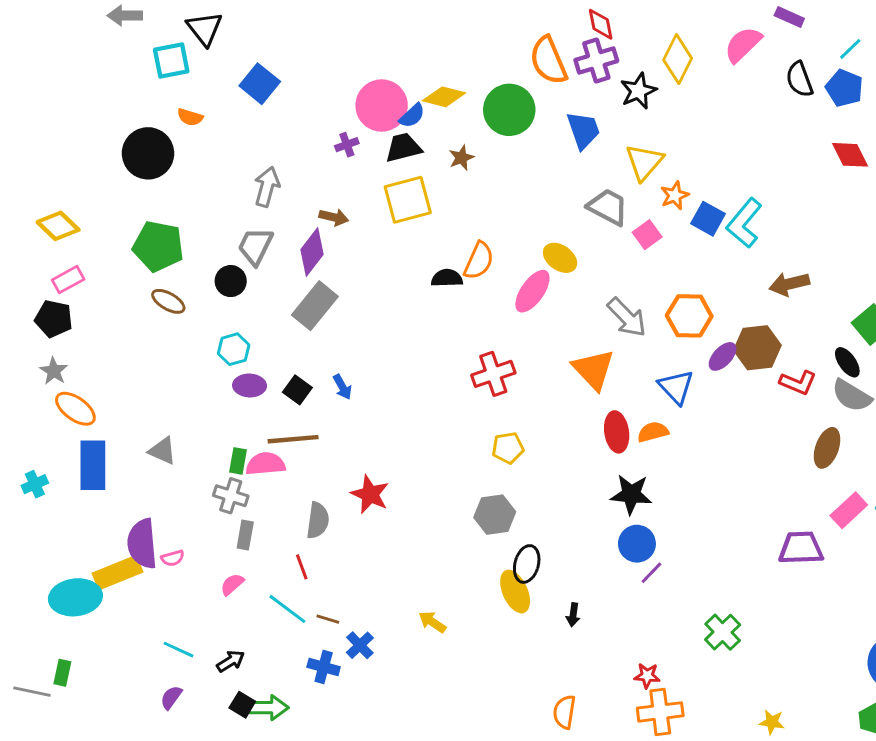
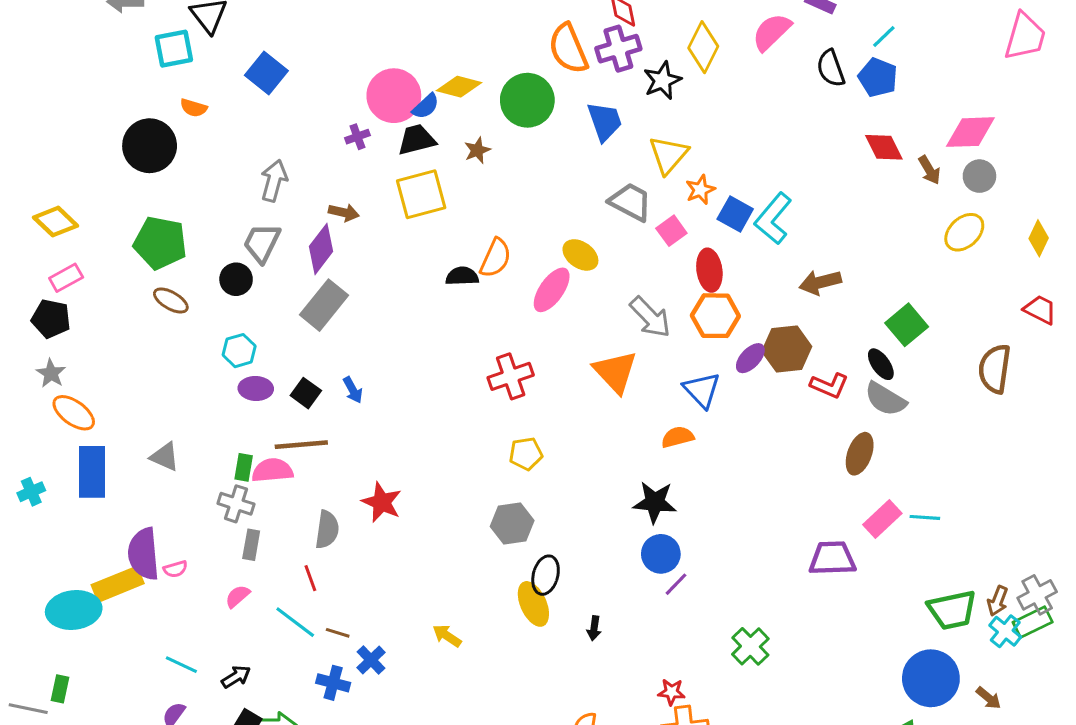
red ellipse: (617, 432) -> (709, 270), moved

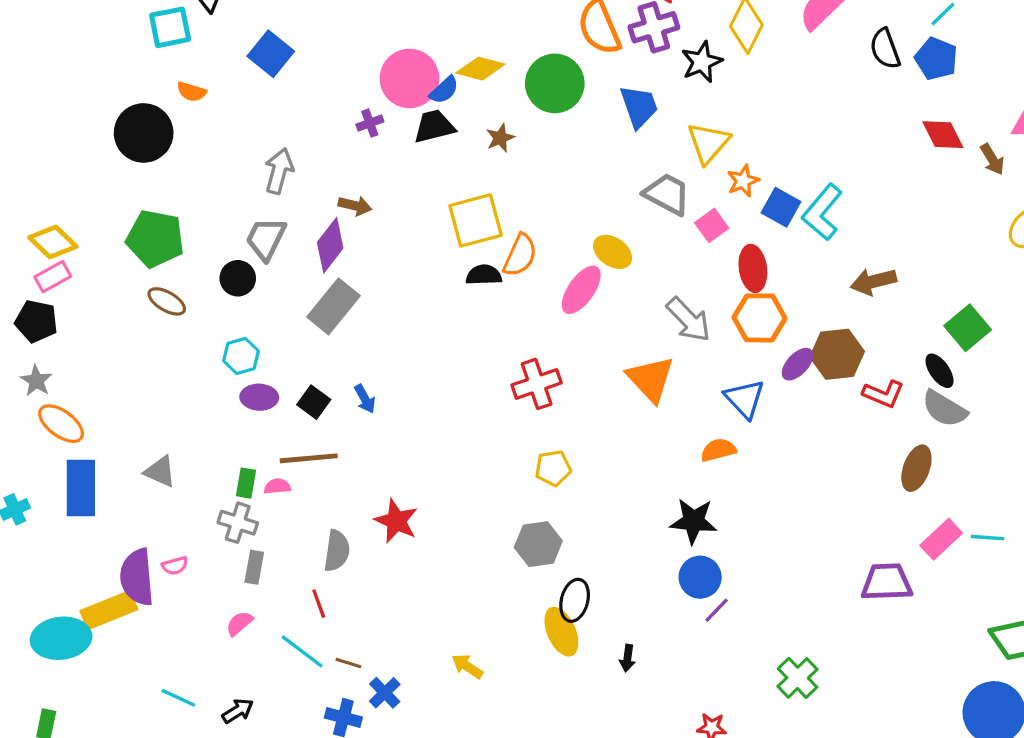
yellow square: (421, 194) -> (476, 220), moved
yellow diamond: (55, 222) -> (53, 242), moved
pink semicircle: (272, 470) -> (277, 486), size x0.6
pink semicircle: (175, 569) -> (175, 566), moved

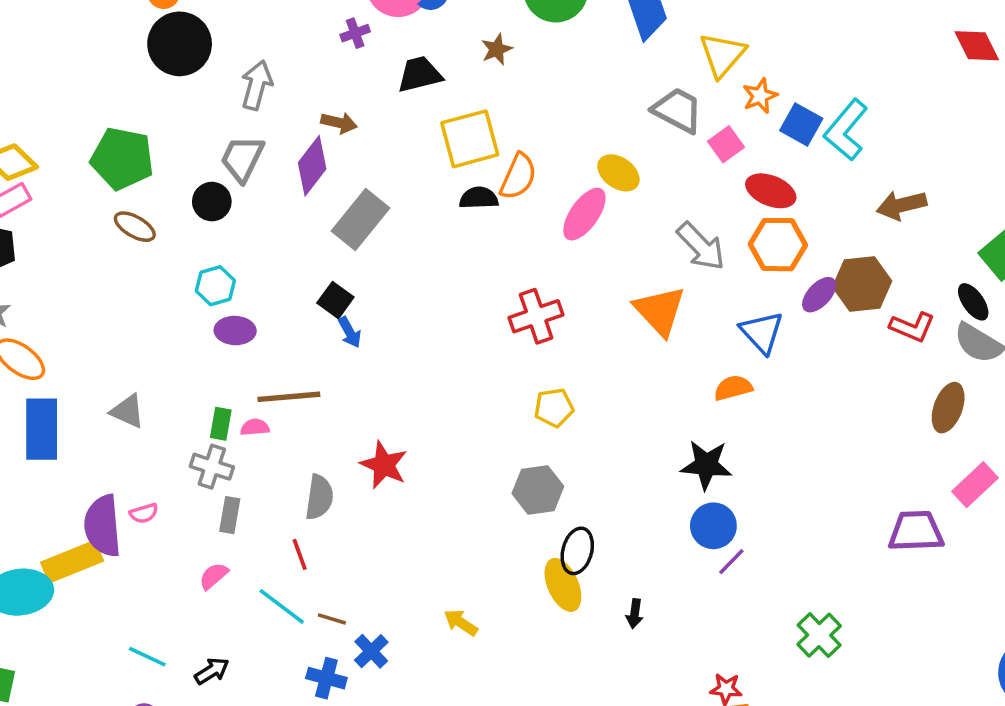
black trapezoid: (434, 126) -> (420, 74), moved
black circle: (144, 133) -> (180, 44), moved
red ellipse: (753, 268) -> (771, 191), turned -60
gray rectangle: (334, 306) -> (361, 219), moved
black square: (314, 402) -> (335, 300), moved

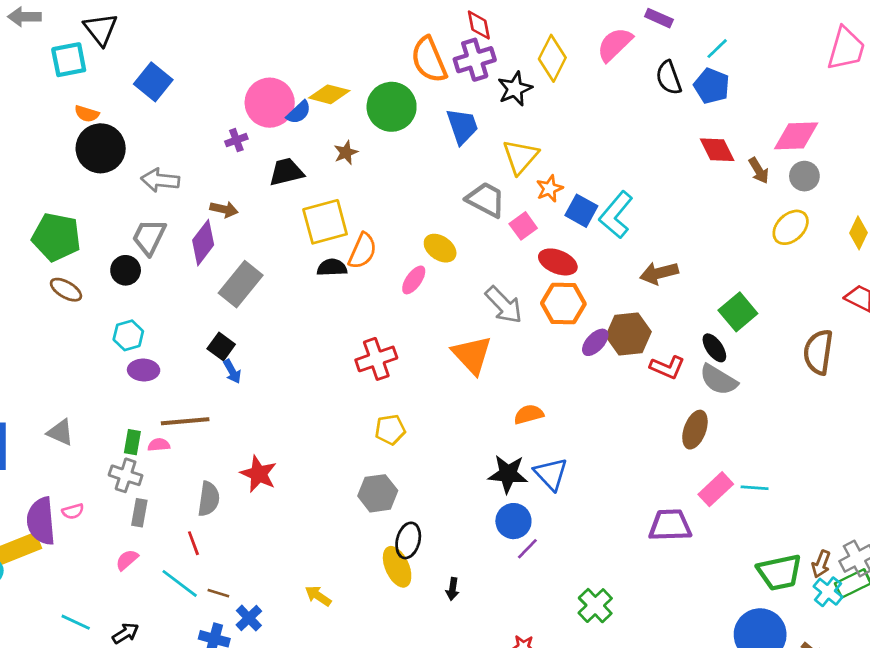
gray arrow: (257, 85) -> (160, 180), turned -99
pink ellipse: (584, 214) -> (414, 280), size x0.7
blue triangle: (762, 332) -> (551, 474), moved

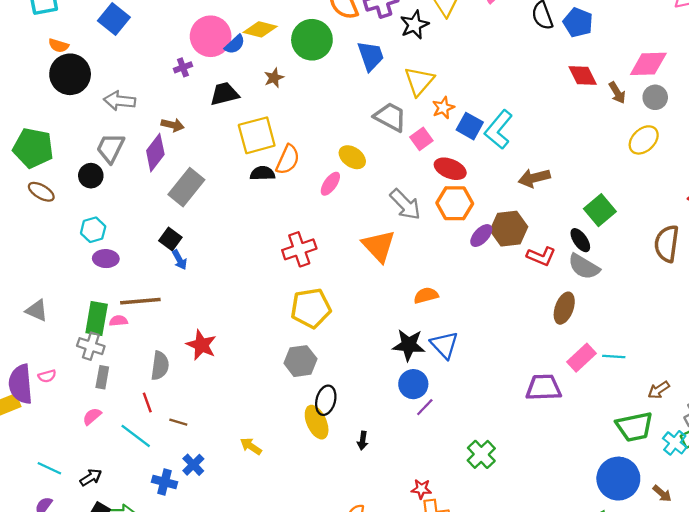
yellow pentagon: (390, 430) -> (311, 308), size x1.6
green rectangle: (132, 442) -> (97, 318), size x1.6
brown arrow: (821, 564) -> (659, 390), moved, turned 35
brown line: (218, 593) -> (178, 422), moved

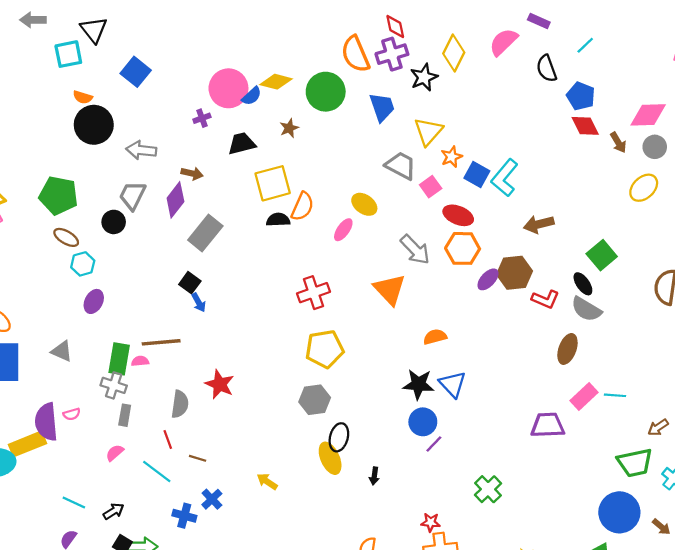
blue pentagon: (578, 22) -> (581, 96), moved
cyan hexagon: (93, 230) -> (83, 264), moved
purple ellipse: (106, 259) -> (94, 301), moved, turned -65

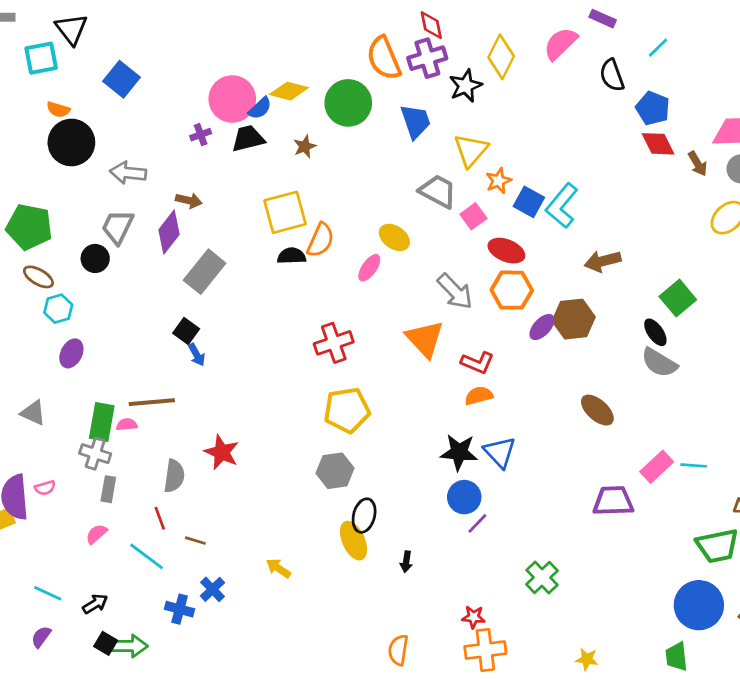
black trapezoid: (242, 144) -> (248, 139), moved
red L-shape: (545, 299) -> (477, 363), moved
brown ellipse: (567, 349) -> (597, 410), moved, turned -68

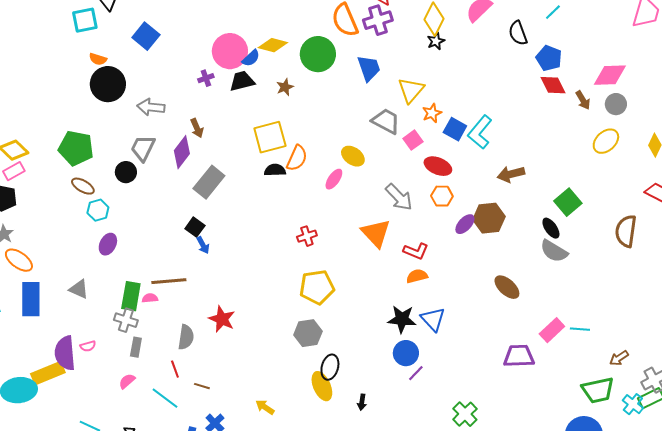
black star: (466, 86) -> (436, 41), moved, size x0.7
brown arrow: (189, 200) -> (197, 128), turned 54
orange hexagon: (512, 290) -> (442, 196), size x0.7
red cross: (334, 343) -> (307, 236), size x0.7

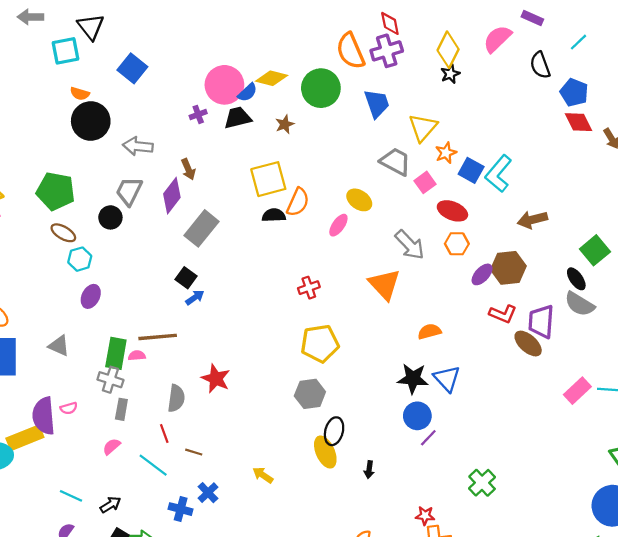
blue arrow: (203, 245) -> (195, 297), turned -96
red L-shape: (416, 251) -> (503, 314), moved
purple trapezoid: (519, 356) -> (541, 322), moved, turned -84

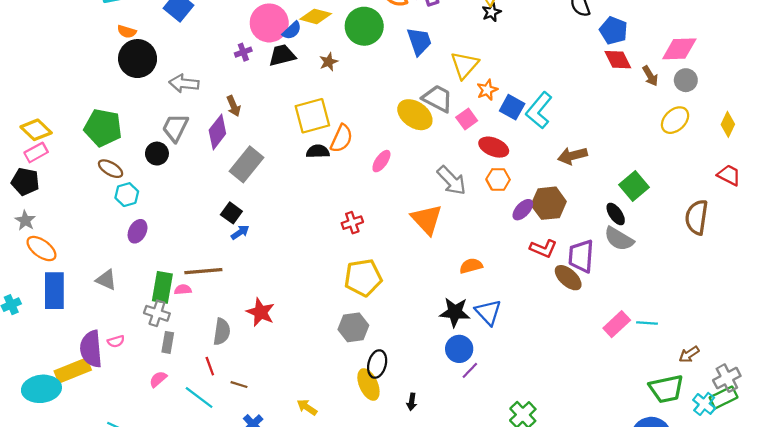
yellow ellipse: (359, 200) -> (415, 115), moved, size x1.4

